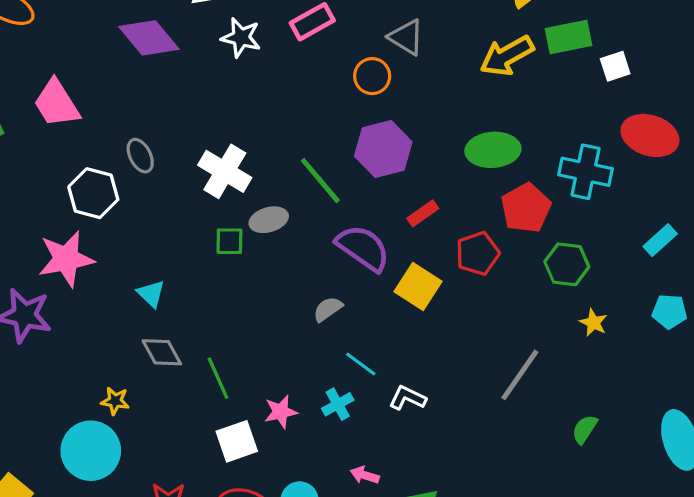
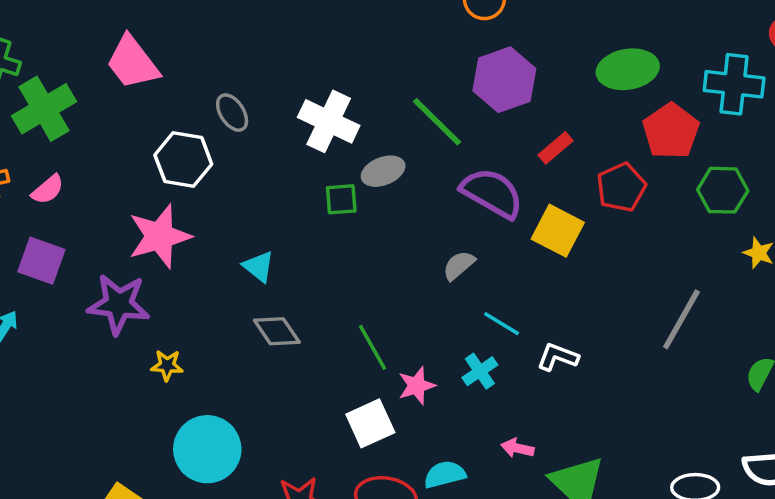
green line: (218, 378) -> (372, 347), moved
yellow star: (115, 401) -> (167, 365), moved

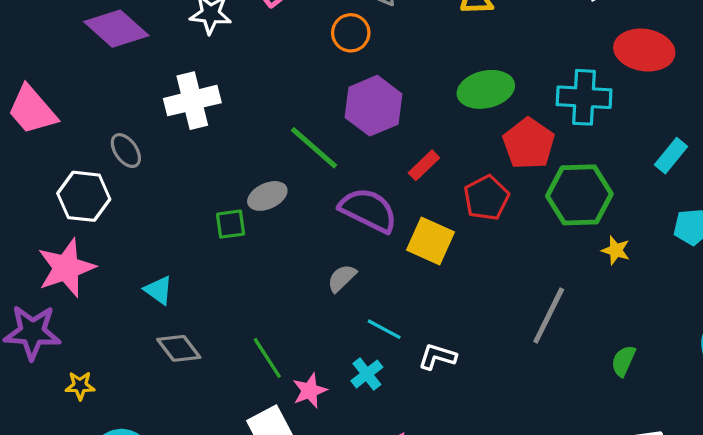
white cross: (329, 121) -> (192, 101), moved, turned -36
green hexagon: (723, 190) -> (579, 195), size x1.4

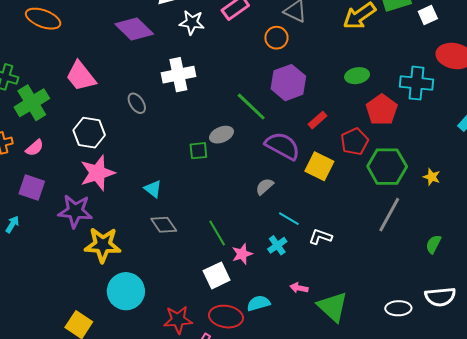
green ellipse: (486, 89) -> (357, 76), size x0.7
green hexagon: (579, 195) -> (387, 167), moved
white hexagon: (84, 196) -> (89, 133), moved
yellow star: (80, 386) -> (103, 245), size x2.0

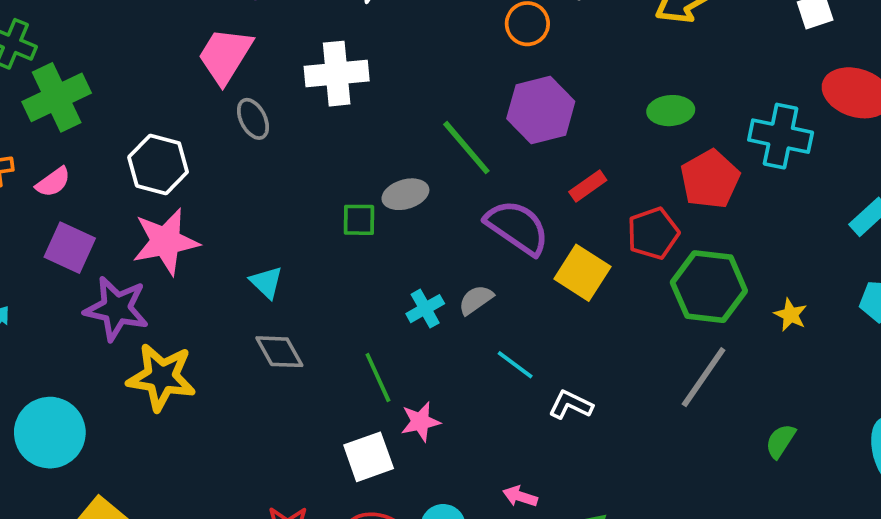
pink trapezoid: (81, 76) -> (225, 56), moved, turned 64
purple square: (32, 187) -> (70, 248), moved
cyan cross: (277, 245) -> (425, 309), moved
cyan circle: (126, 291) -> (50, 433), moved

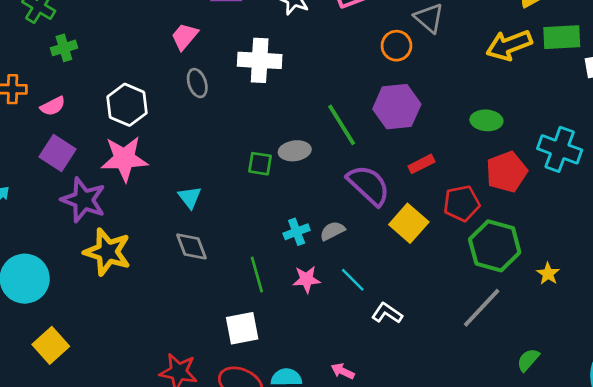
pink trapezoid: (225, 56) -> (185, 36), size x0.7
green cross: (57, 97) -> (64, 48), size x0.6
pink star: (420, 422) -> (306, 279), moved

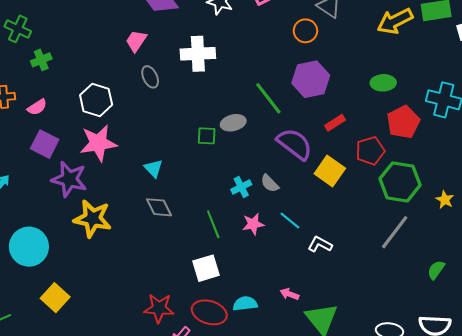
gray semicircle: (332, 231) -> (270, 183), turned -102

